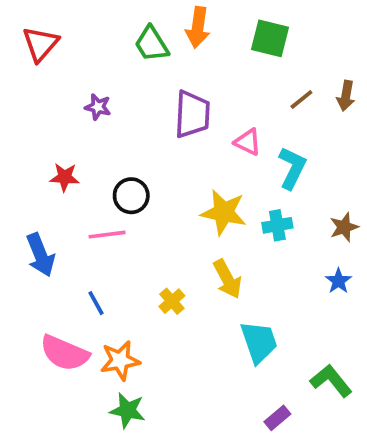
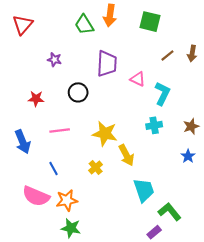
black circle: (131, 196) -> (78, 92), moved
yellow star: (224, 212) -> (105, 134), moved
green L-shape: (331, 381) -> (170, 212), moved

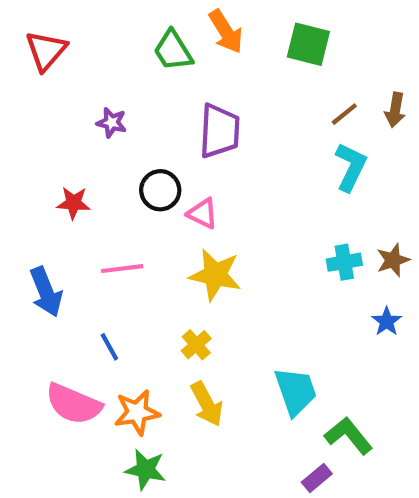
orange arrow: (110, 15) -> (226, 32), turned -40
pink triangle: (138, 79) -> (203, 214), moved
cyan L-shape: (162, 93) -> (351, 167), moved
cyan cross: (154, 125) -> (344, 262), moved
yellow arrow: (126, 155) -> (207, 404), moved

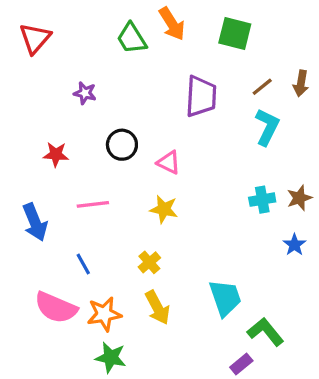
purple trapezoid: (219, 131) -> (201, 96), moved
pink triangle: (203, 214) -> (169, 162), moved
yellow star: (215, 275) -> (164, 209), size x0.7

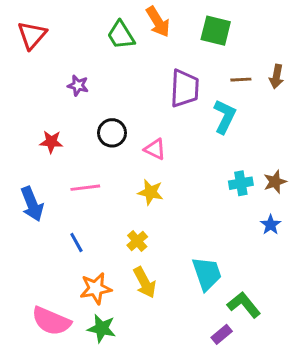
brown line: (262, 87) -> (241, 80), turned 36
cyan L-shape: (267, 127) -> (225, 117), moved
pink semicircle: (56, 308) -> (51, 321), moved

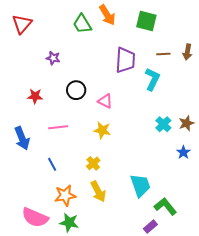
cyan cross: (241, 183) -> (163, 124), turned -35

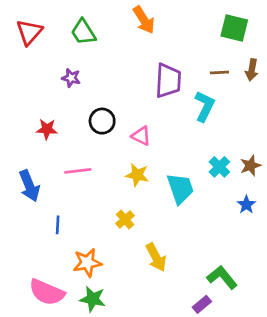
green square: (146, 21) -> (234, 28), moved
green trapezoid: (82, 24) -> (83, 32), moved
blue line: (52, 164) -> (58, 225), moved, turned 32
cyan trapezoid: (140, 185) -> (180, 188), moved
yellow arrow: (98, 191) -> (156, 257), moved

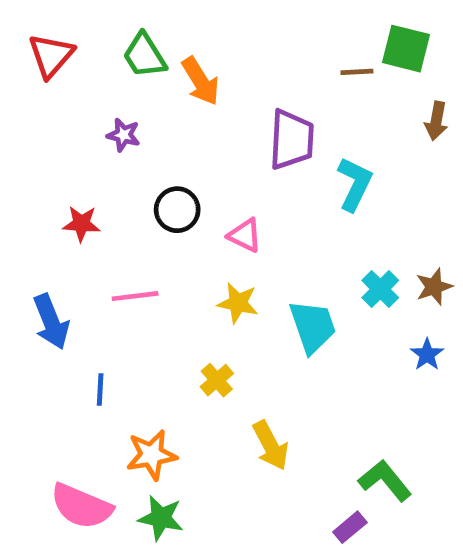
orange arrow: (144, 20) -> (200, 81), moved
brown line: (219, 73) -> (357, 72), moved

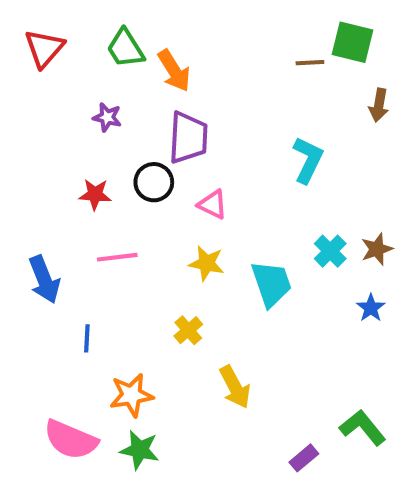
purple trapezoid: (292, 140) -> (188, 138), moved
red star: (81, 224) -> (95, 194), moved
green L-shape: (385, 481) -> (363, 428), moved

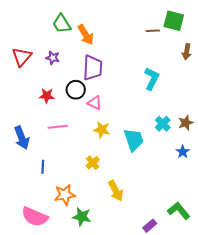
red triangle: (44, 48) -> (22, 57), moved
pink triangle: (213, 204) -> (95, 103), moved
green star: (140, 450) -> (82, 217), moved

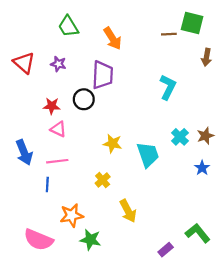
orange arrow: (86, 35) -> (113, 38), moved
red triangle: (22, 57) -> (24, 63), turned -30
pink triangle: (95, 103) -> (58, 129), moved
pink line: (58, 127) -> (57, 161), moved

